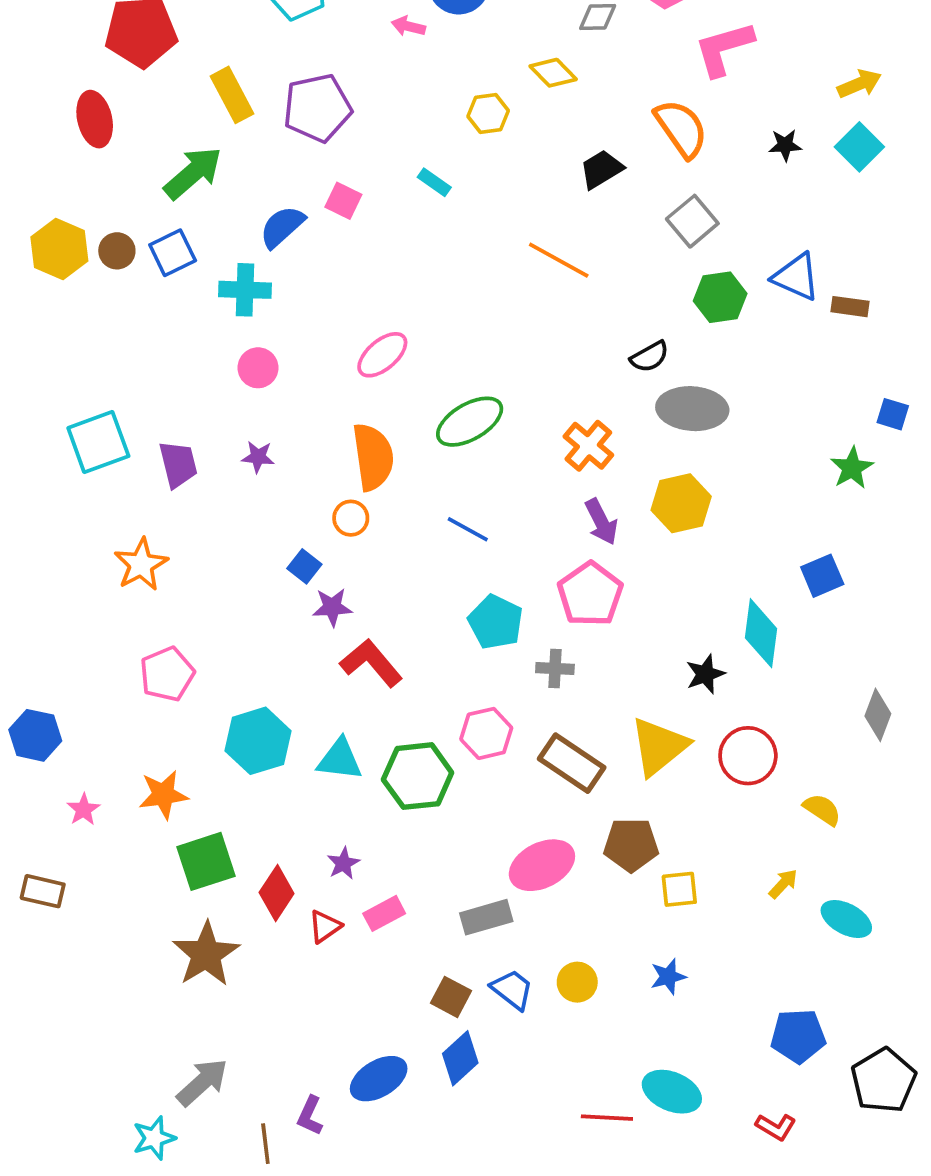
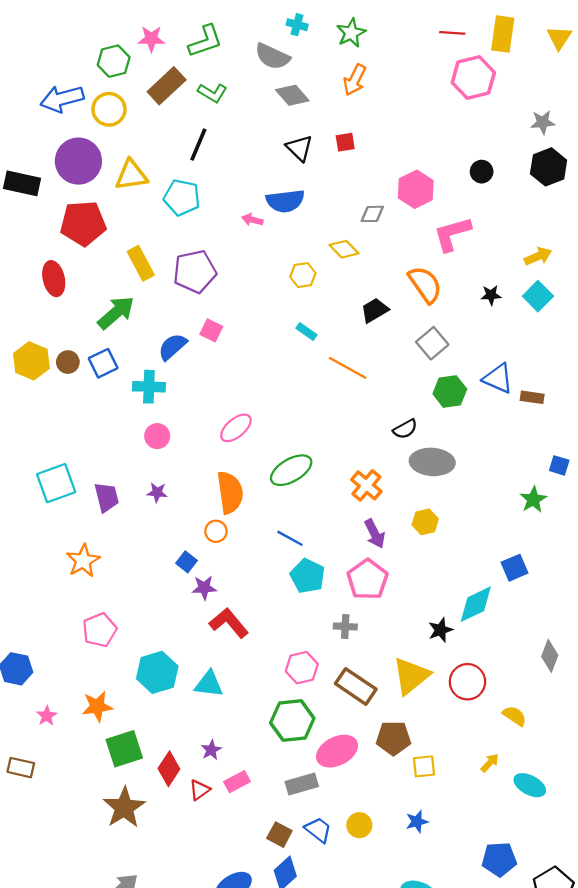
cyan rectangle: (434, 182) -> (306, 331), moved
yellow hexagon: (681, 503) -> (425, 522), size x0.7
cyan pentagon: (496, 622) -> (308, 576), moved
cyan diamond: (761, 633) -> (476, 604), turned 57
green hexagon: (418, 776) -> (292, 721), moved

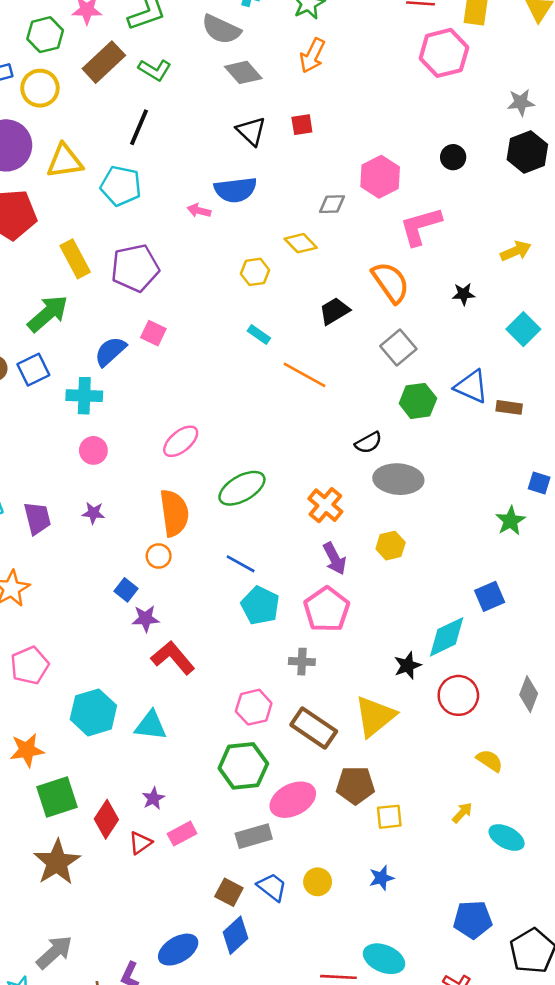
cyan square: (538, 296) -> (523, 329), moved
red circle: (467, 682) -> (458, 695), moved

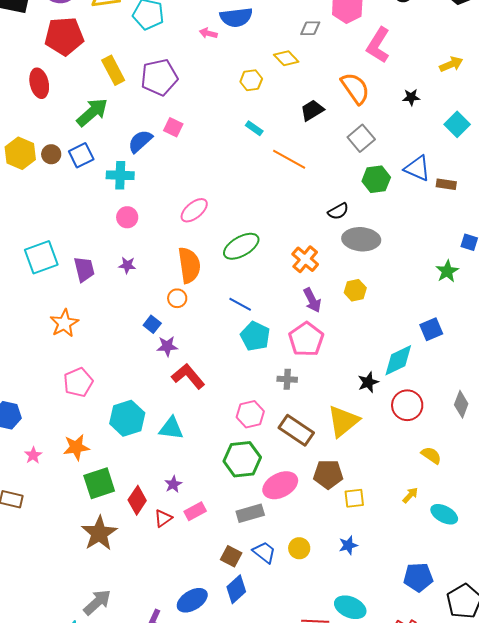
pink L-shape: (421, 226) -> (378, 45), turned -42

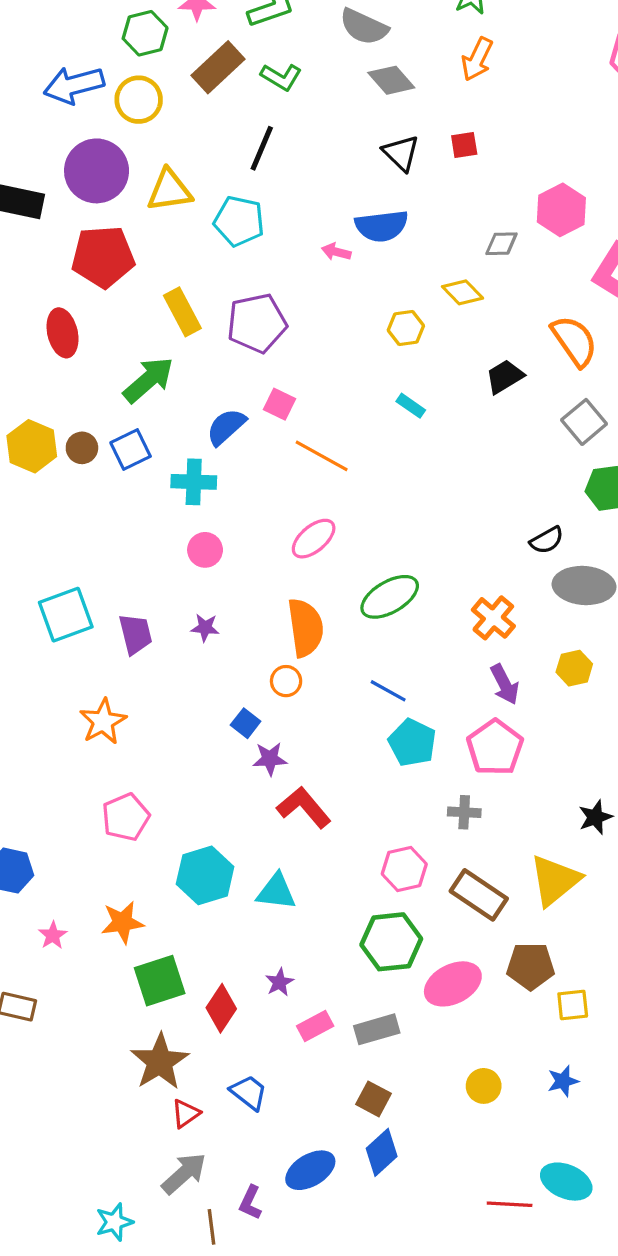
orange line: (289, 159) -> (322, 456), moved
gray rectangle: (250, 513) -> (377, 1029), moved
red triangle: (163, 518) -> (186, 1114), moved
blue trapezoid: (264, 552) -> (249, 1092), moved
gray arrow: (97, 602) -> (184, 1173), moved

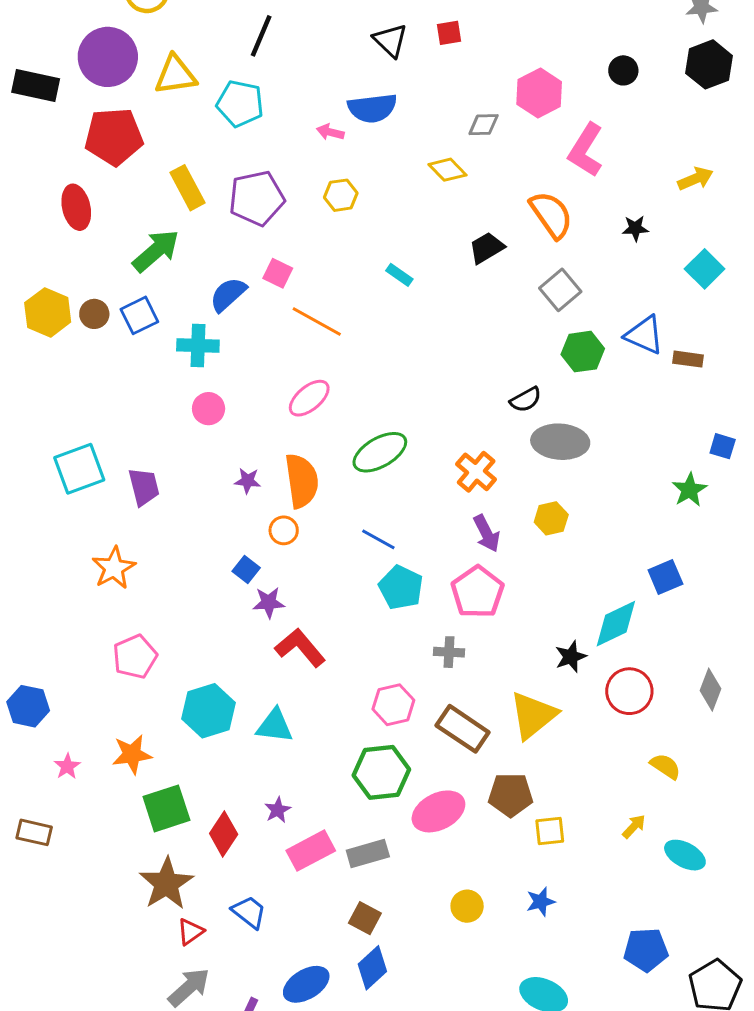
yellow hexagon: (406, 328) -> (341, 195), moved
purple star: (205, 628) -> (248, 481), moved
pink rectangle: (315, 1026) -> (311, 851), size x1.4

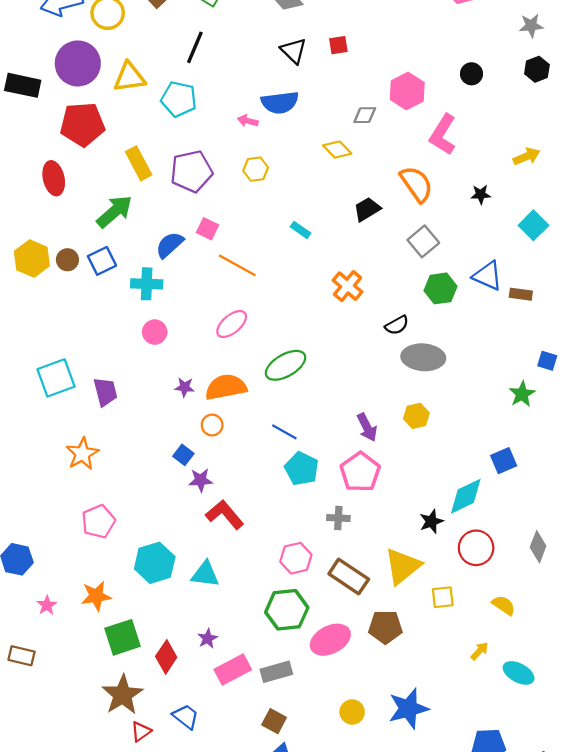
black hexagon: (709, 64) -> (537, 69), size x0.7
orange cross: (476, 472) -> (348, 286), moved
orange semicircle: (302, 481) -> (226, 387), turned -93
yellow square: (550, 831) -> (443, 597), moved
blue star: (541, 902) -> (408, 709), size x1.8

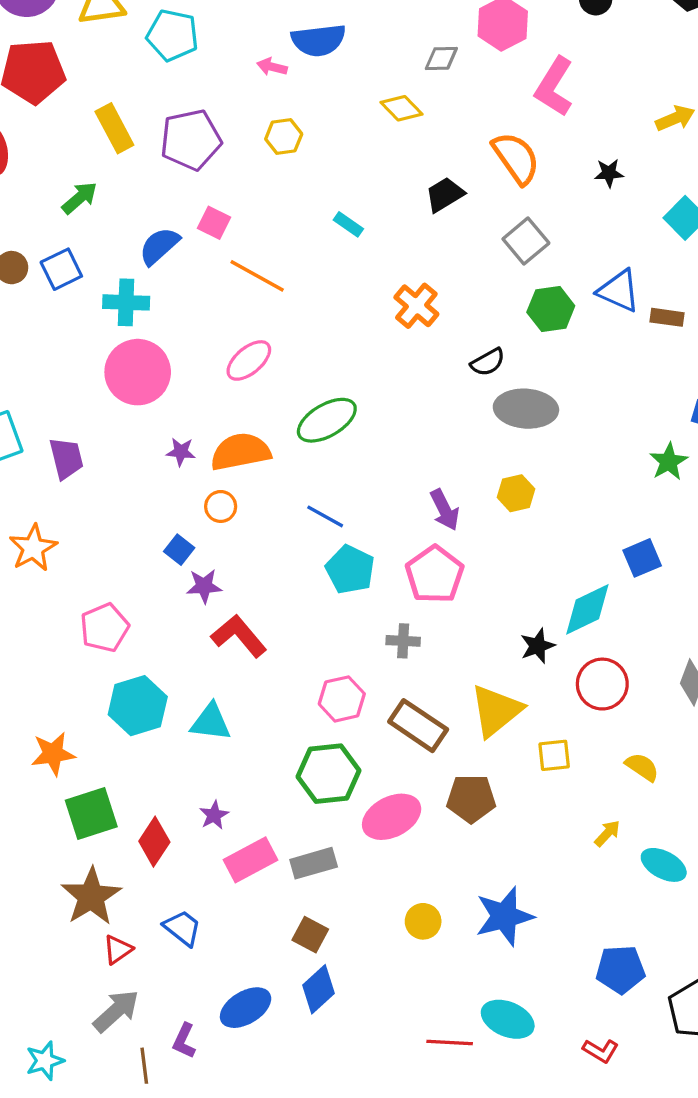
green arrow: (115, 212) -> (80, 198), size x0.7
pink circle: (155, 332) -> (138, 372), size x1.8
pink pentagon: (98, 521) -> (104, 628), moved

